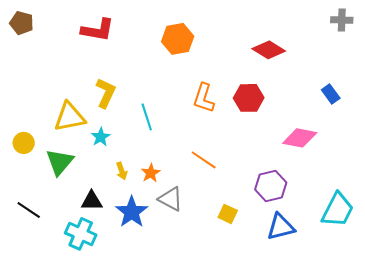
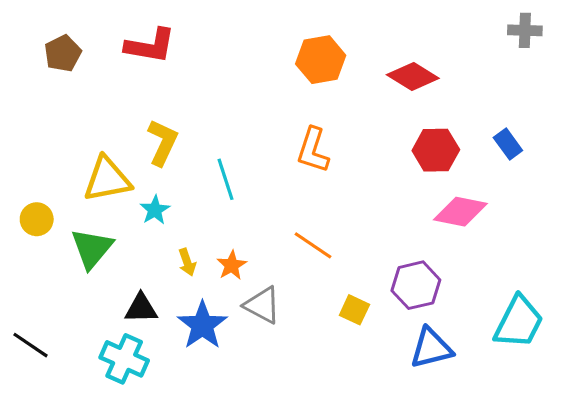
brown pentagon: (22, 23) -> (63, 53), moved, turned 30
orange hexagon: (178, 39) -> (321, 60), moved
red hexagon: (249, 98) -> (436, 150), moved
black line: (29, 210) -> (31, 345), moved
yellow square: (228, 214) -> (354, 310), moved

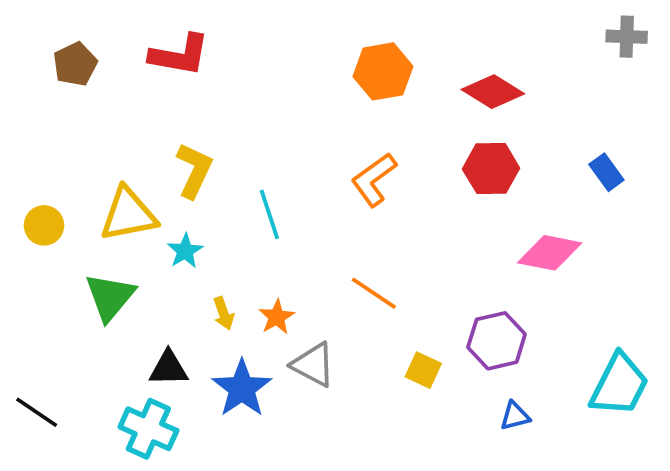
orange L-shape: (313, 150) -> (374, 180), turned 36
red hexagon: (436, 150) -> (491, 169), moved
yellow circle: (37, 219) -> (44, 225), moved
blue triangle: (431, 348) -> (515, 416), size x0.6

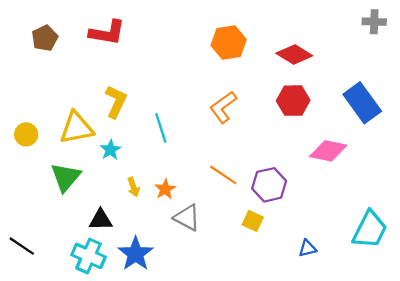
blue rectangle: (606, 172) -> (362, 103), size x1.8
purple hexagon: (497, 341) -> (269, 185), moved
blue star: (242, 388) -> (136, 254), moved

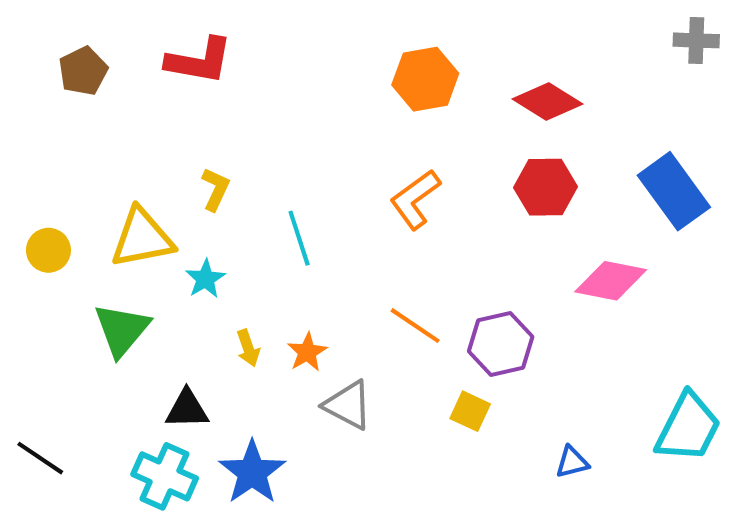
yellow L-shape: (116, 102) -> (215, 189), size x0.7

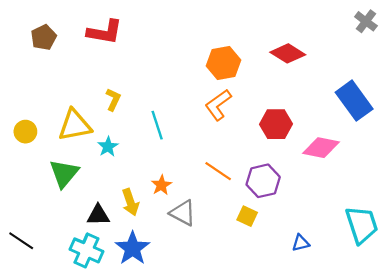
gray cross: (696, 40) -> (366, 21), turned 35
orange hexagon: (425, 79) -> (224, 63), moved
red hexagon: (546, 187) -> (276, 124), moved
yellow arrow: (248, 348) -> (130, 202), moved, size x1.4
cyan trapezoid: (688, 427) -> (362, 225), turned -45

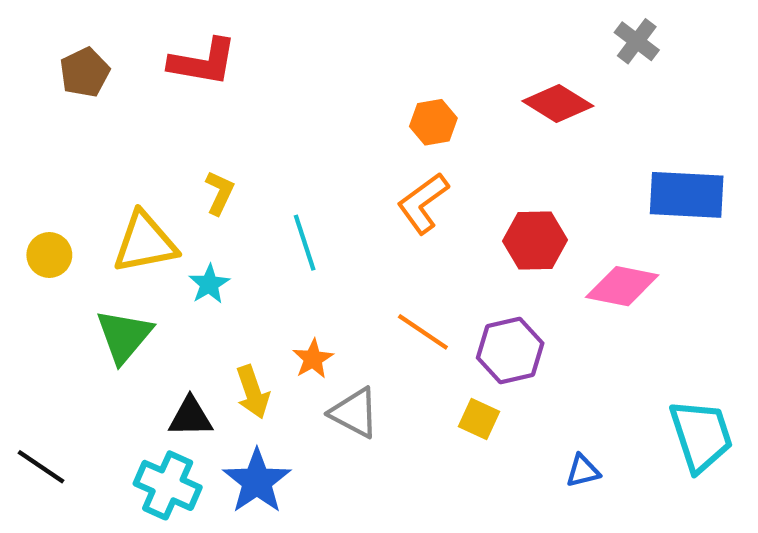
gray cross: (366, 21) -> (637, 41), moved
orange hexagon: (224, 63) -> (433, 122), size x0.7
blue rectangle: (354, 101) -> (687, 195), turned -51

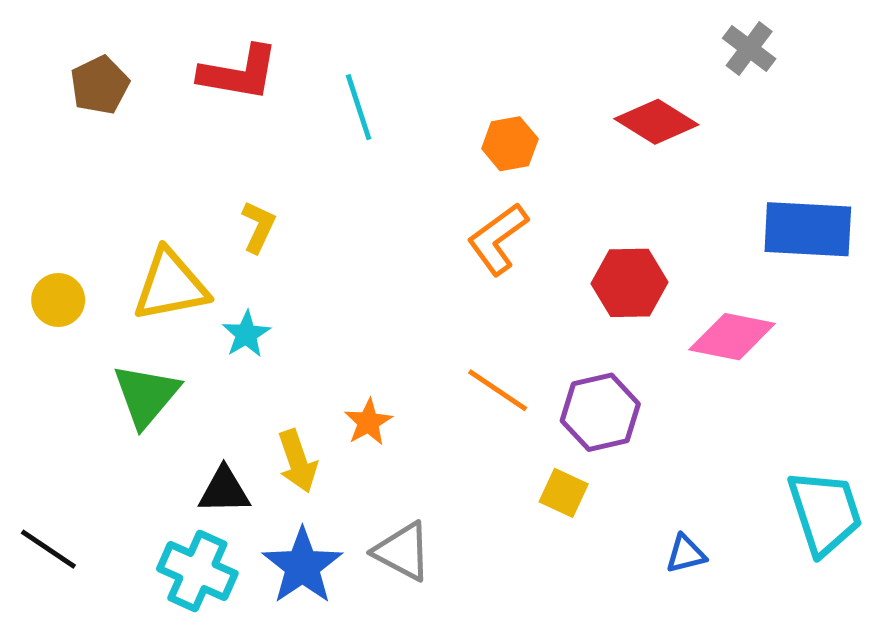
cyan line: (305, 243) -> (359, 107), moved
gray triangle: (354, 413) -> (402, 551), moved

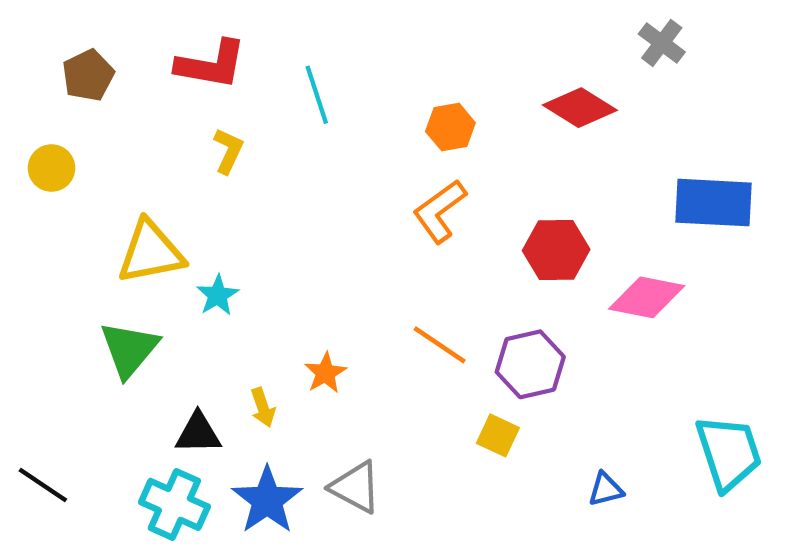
yellow L-shape: (258, 227) -> (228, 151), moved
yellow circle: (58, 300) -> (51, 168), moved
yellow arrow: (297, 461) -> (263, 407), size x0.7

